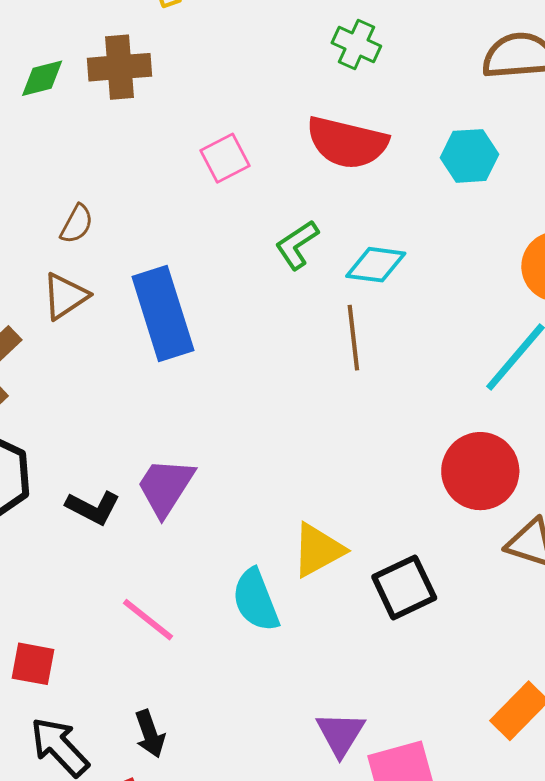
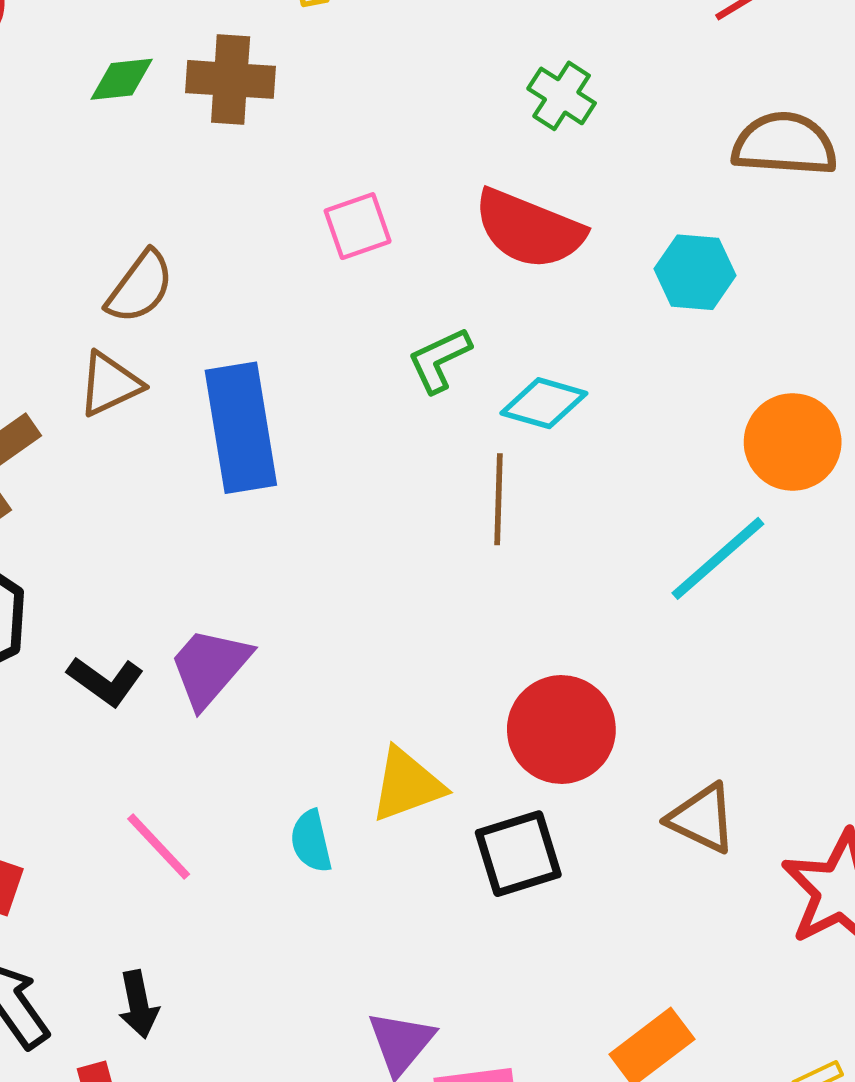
brown semicircle: (77, 224) -> (140, 287), size x1.4
red circle: (480, 471) -> (561, 730), moved
cyan semicircle: (256, 600) -> (311, 841), size x0.7

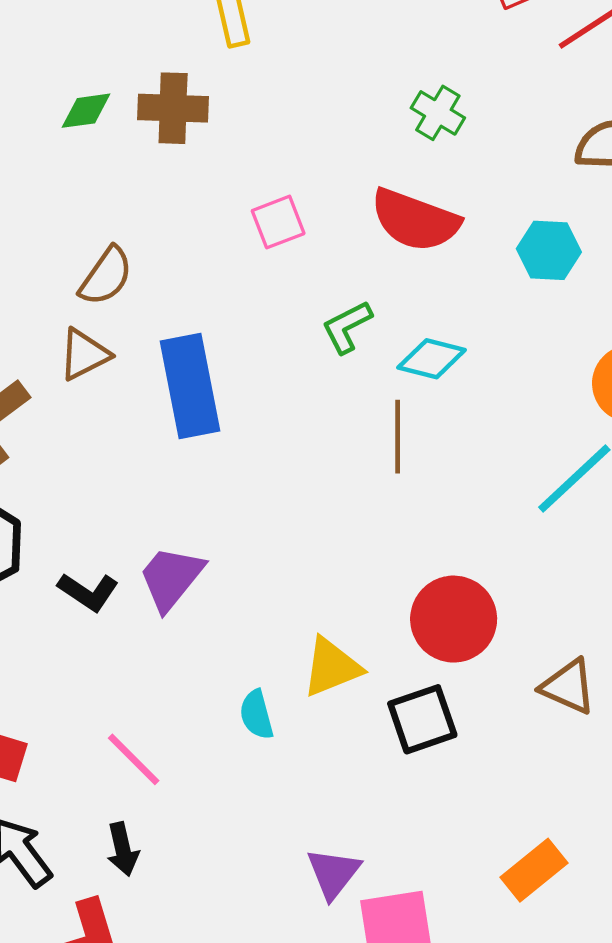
pink line: (159, 847) -> (134, 759), moved

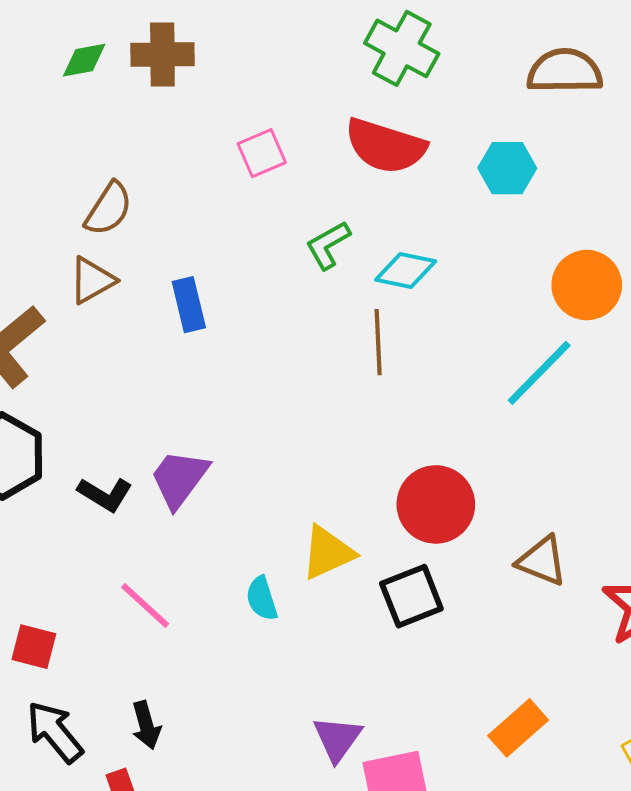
green cross: (438, 113) -> (402, 48), size x1.5
blue rectangle: (190, 386) -> (189, 305), size x0.6
pink line: (134, 759) -> (145, 606), moved

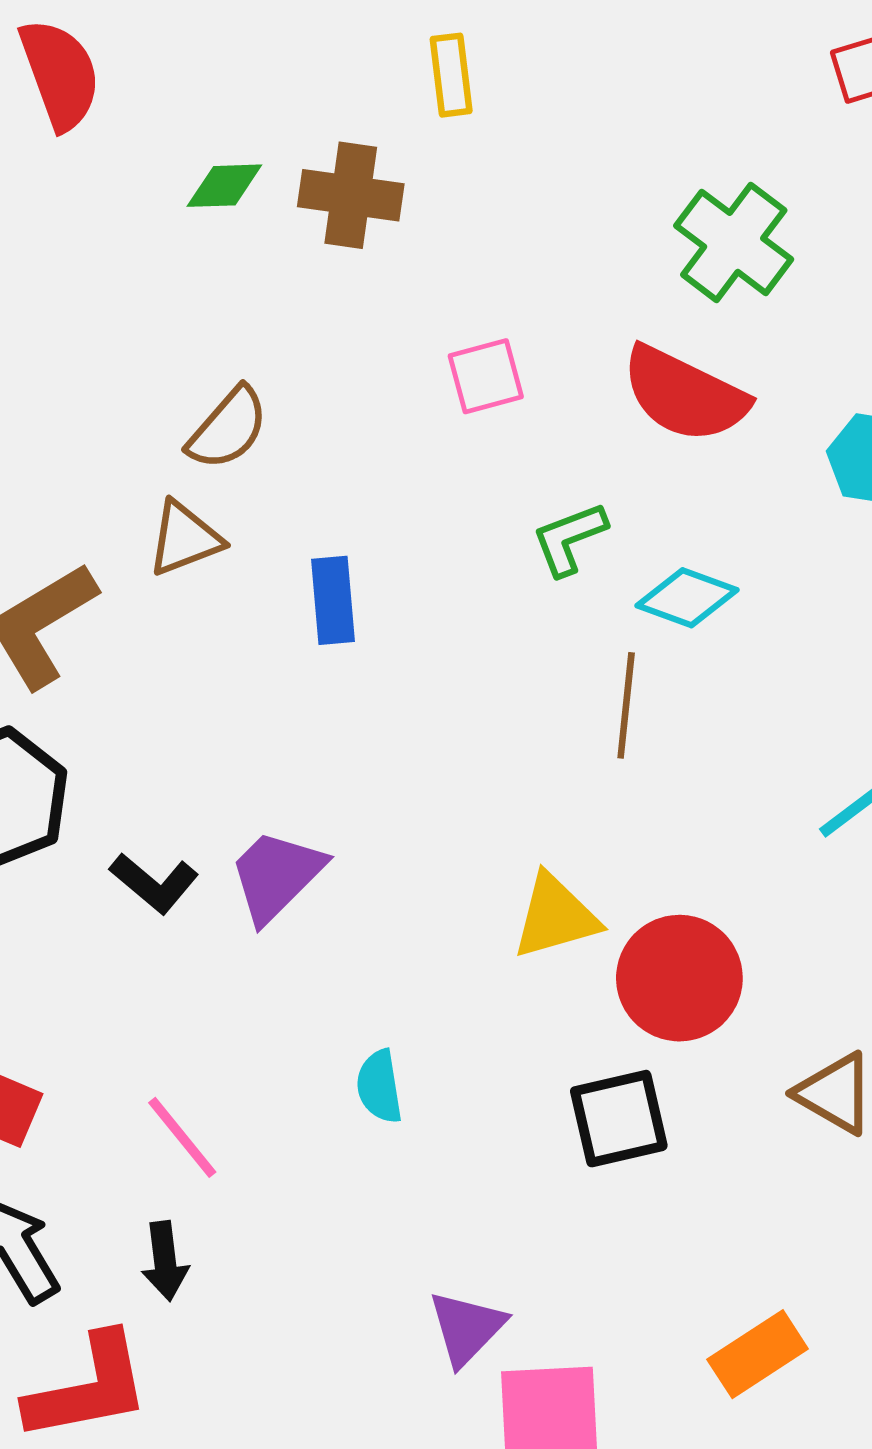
yellow triangle: (328, 553) -> (555, 916), moved
pink line: (145, 606) -> (182, 1137), moved

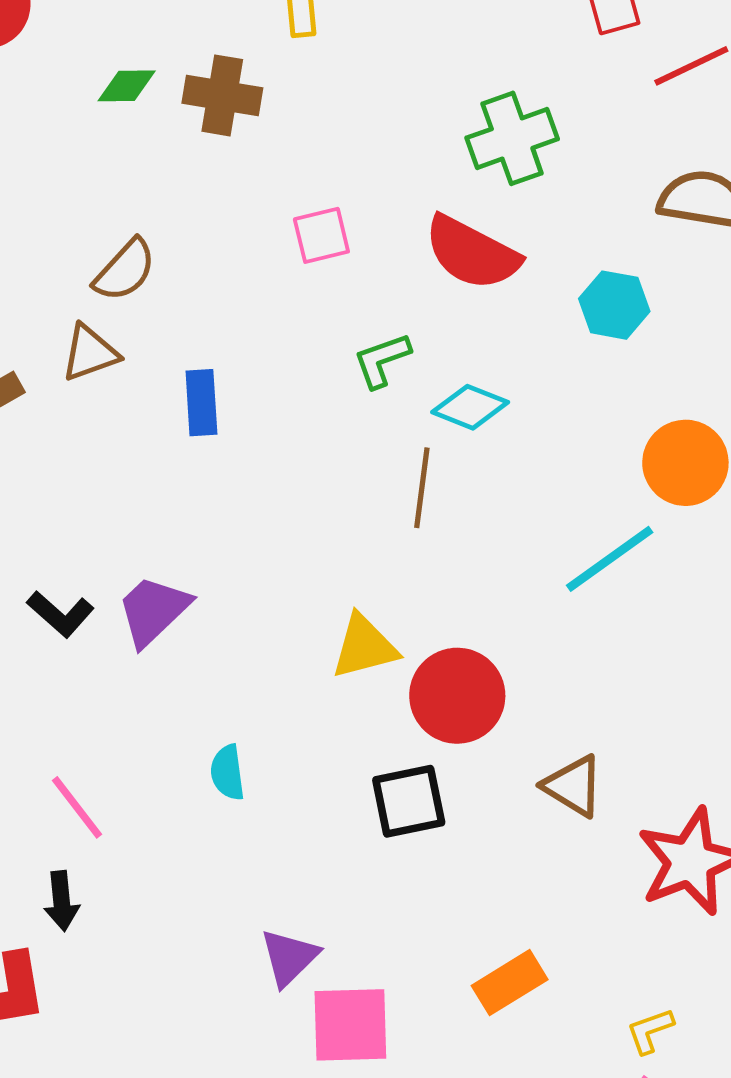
green cross: (734, 242) -> (512, 138), turned 32

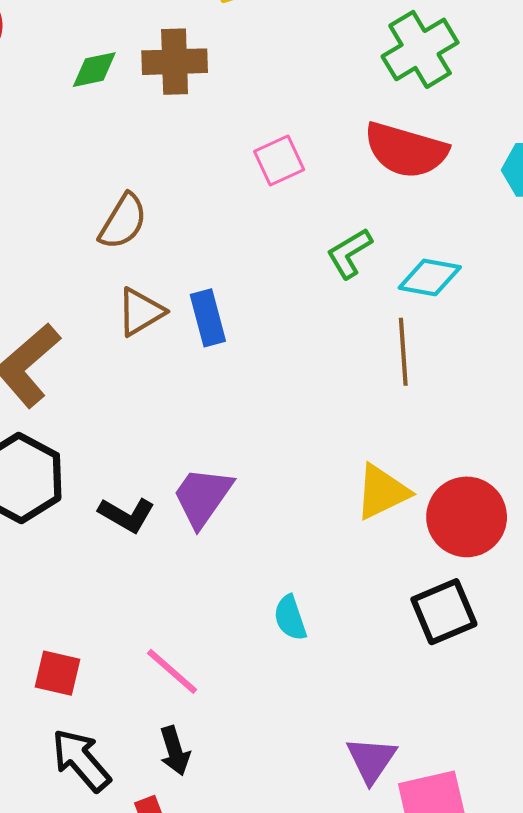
brown triangle: (90, 353) -> (141, 312), moved

